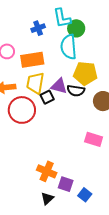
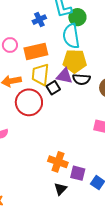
yellow pentagon: (85, 73) -> (75, 61), moved

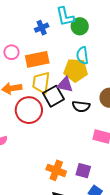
cyan semicircle: (71, 36) -> (82, 55), moved, size x0.7
black semicircle: (81, 79) -> (81, 106), moved
black square: (53, 88) -> (54, 96), size x1.5
purple square: (78, 173) -> (83, 171), moved

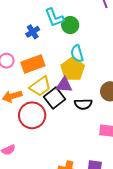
yellow pentagon: (76, 70) -> (73, 69), turned -30
yellow trapezoid: (41, 83) -> (40, 86), turned -125

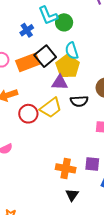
yellow trapezoid: (40, 86) -> (51, 108), moved
black square: (54, 98) -> (45, 56), moved
red circle: (32, 115) -> (28, 114), size x0.7

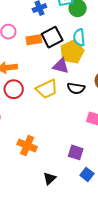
orange rectangle: (28, 62) -> (34, 40), size x0.7
red circle: (28, 114) -> (14, 89), moved
orange cross: (66, 168) -> (27, 145), moved

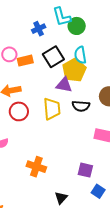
orange rectangle: (34, 40) -> (25, 61), moved
yellow trapezoid: (47, 89) -> (52, 109), turned -65

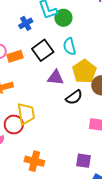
yellow pentagon: (74, 70) -> (84, 71), moved
black semicircle: (81, 106) -> (74, 97), turned -36
yellow trapezoid: (52, 109) -> (26, 114), moved
red circle: (19, 111) -> (14, 124), moved

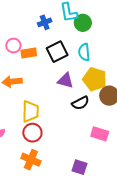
yellow pentagon: (84, 71) -> (95, 79), turned -30
red circle: (14, 124) -> (32, 133), moved

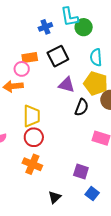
pink circle: (13, 46) -> (22, 69), moved
cyan semicircle: (84, 52) -> (96, 57), moved
black semicircle: (80, 103) -> (82, 107), turned -42

